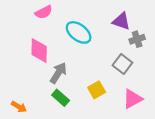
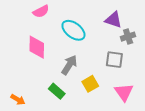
gray square: (122, 64) -> (114, 60), turned -30
gray arrow: (58, 73) -> (69, 65), moved
pink triangle: (133, 99) -> (124, 92), turned -36

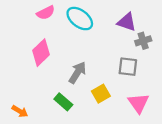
cyan ellipse: (73, 30) -> (80, 19), moved
pink diamond: (37, 47) -> (41, 53), turned 45

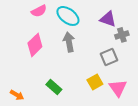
gray square: (128, 67) -> (109, 57), turned -30
gray arrow: (77, 73) -> (69, 42), moved, turned -42
yellow square: (101, 94) -> (95, 82), moved

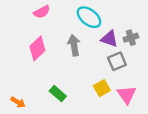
cyan ellipse: (68, 16) -> (89, 17), moved
purple triangle: (108, 19) -> (109, 39), moved

